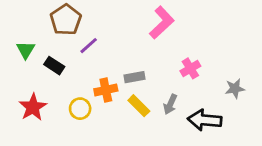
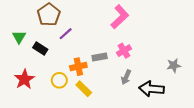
pink cross: (190, 68) -> (124, 51), moved
yellow rectangle: (139, 106) -> (84, 89), moved

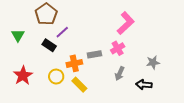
pink L-shape: (120, 17) -> (126, 23), moved
black rectangle: (40, 49) -> (49, 45), moved
gray star: (174, 65) -> (153, 62), moved
black arrow: (152, 89) -> (144, 85), size x0.7

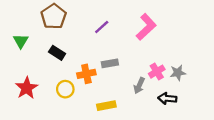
purple line: (62, 32) -> (102, 27), moved
pink cross: (118, 48) -> (157, 72), moved
yellow rectangle: (79, 85) -> (106, 106), moved, turned -56

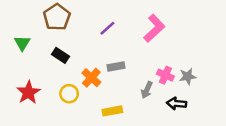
pink cross: (157, 72) -> (165, 75), turned -35
orange cross: (86, 74) -> (91, 78), turned -36

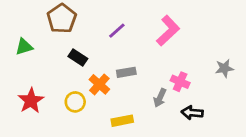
green triangle: (22, 43) -> (24, 47), turned 42
black rectangle: (60, 55) -> (78, 58), moved
gray star: (188, 76) -> (224, 68), moved

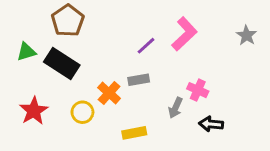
purple line: (117, 31) -> (146, 46), moved
black rectangle: (78, 58) -> (62, 63), moved, size x1.6
gray star: (224, 68) -> (246, 35), moved, turned -30

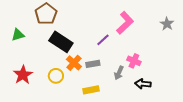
purple line: (146, 46) -> (103, 40), moved
black rectangle: (62, 63) -> (61, 42), moved
gray rectangle: (139, 80) -> (93, 64), moved

